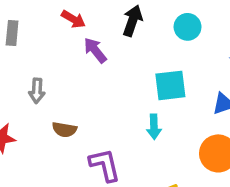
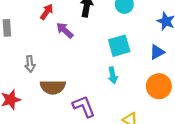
red arrow: (73, 19) -> (47, 12), turned -77
brown semicircle: (64, 130) -> (53, 87), size x1.5

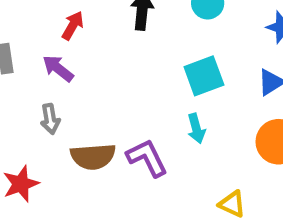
purple arrow: (65, 30) -> (58, 68), moved
purple L-shape: (84, 106) -> (147, 158), moved

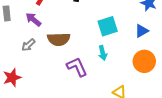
gray arrow: (50, 119) -> (28, 45), turned 56
brown semicircle: (93, 157) -> (59, 39), moved

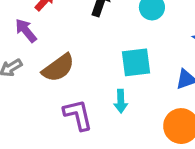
brown semicircle: (59, 39) -> (58, 68), turned -45

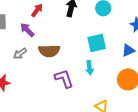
brown semicircle: (58, 68) -> (49, 51), turned 40

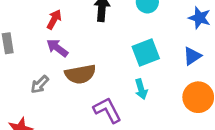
purple arrow: (27, 30) -> (57, 48), moved

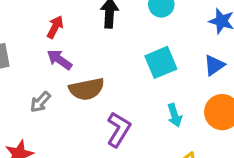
cyan arrow: (141, 89) -> (175, 115), moved
purple L-shape: (107, 110) -> (119, 129), turned 60

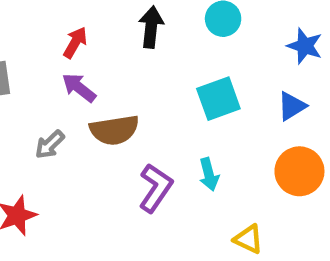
cyan arrow: (175, 115) -> (209, 174), moved

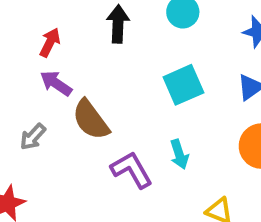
brown semicircle: (114, 130) -> (91, 120), turned 66
purple L-shape: (156, 188) -> (132, 170), turned -60

